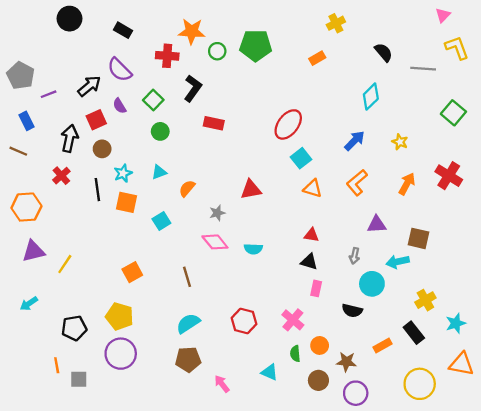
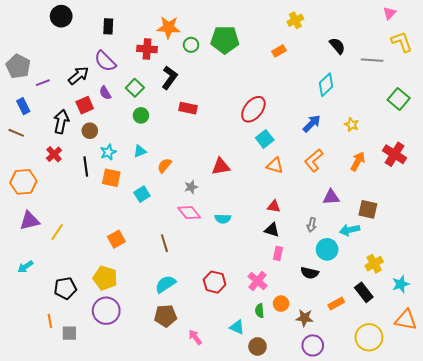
black rectangle: (123, 30) -> (108, 26), turned 63
brown circle: (318, 380) -> (258, 346), moved

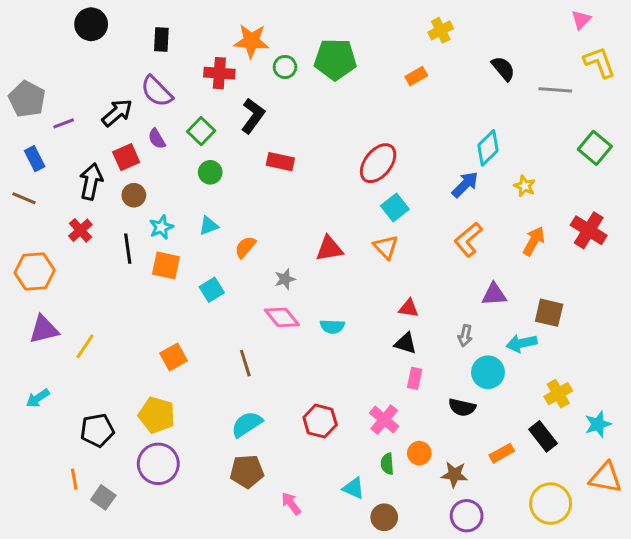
cyan diamond: (326, 85) -> (488, 148), moved
orange triangle: (275, 165) -> (386, 247), moved, turned 30
gray square: (69, 333) -> (103, 497), turned 35

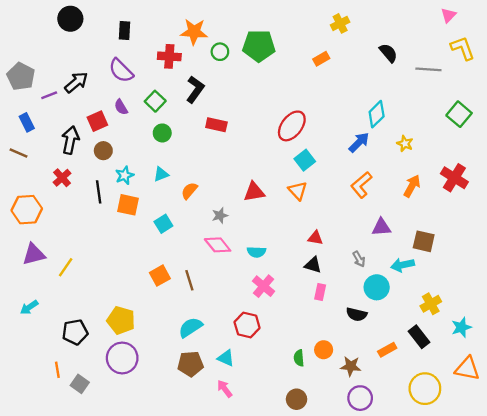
black arrow: (117, 113) -> (76, 82), moved
gray arrow: (465, 336) -> (359, 259), turned -42
orange square: (174, 357) -> (160, 276), moved
pink cross: (384, 420) -> (264, 286), moved
cyan triangle: (354, 488) -> (226, 358), moved

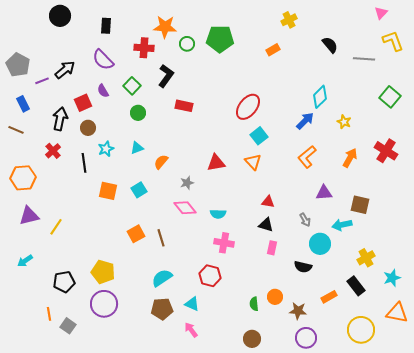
orange square: (128, 205) -> (108, 191), moved
pink cross: (264, 286) -> (224, 243), turned -30

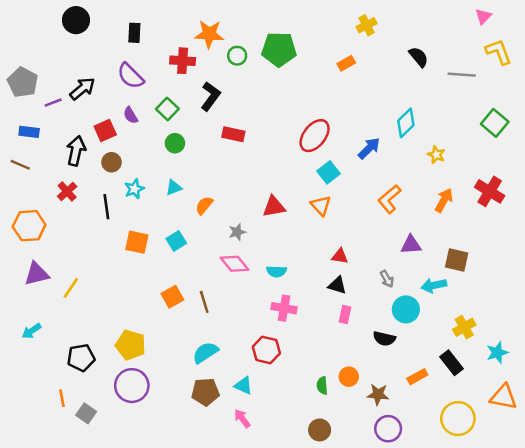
blue rectangle: (23, 104) -> (29, 132), turned -56
blue arrow: (305, 121) -> (369, 148), moved

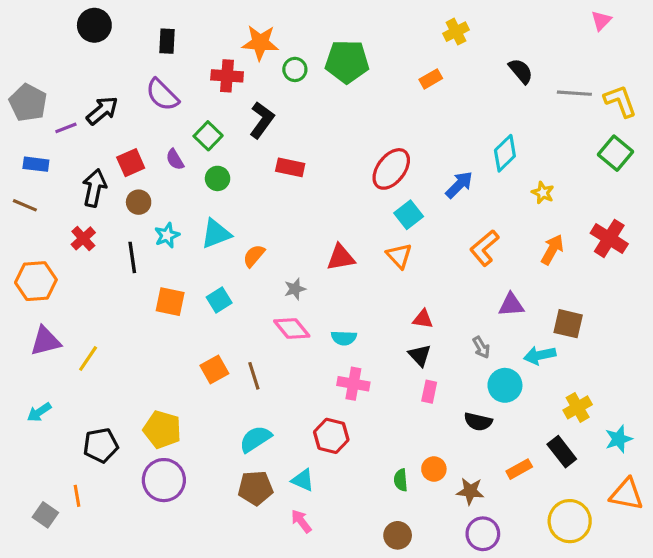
yellow L-shape: (498, 52) -> (620, 101), moved
purple semicircle: (131, 115) -> (175, 159), moved
cyan triangle: (174, 188) -> (216, 234), size x1.5
black triangle: (337, 285) -> (420, 355), turned 30
gray square: (86, 413) -> (45, 515), moved

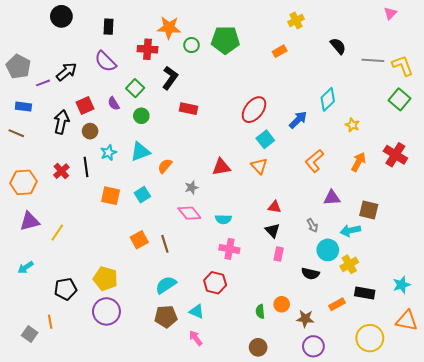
red cross: (83, 238) -> (61, 171), moved
yellow cross: (578, 407) -> (349, 264), moved
black rectangle: (562, 452) -> (365, 293), turned -42

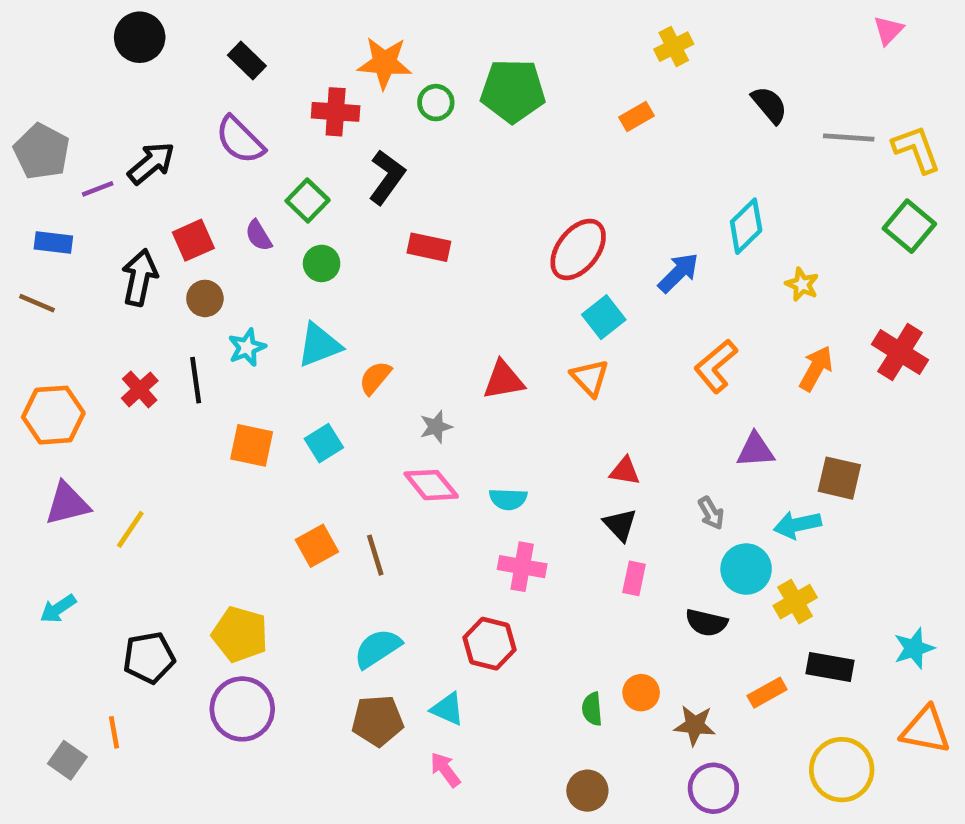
black rectangle: (109, 27) -> (247, 61), turned -49

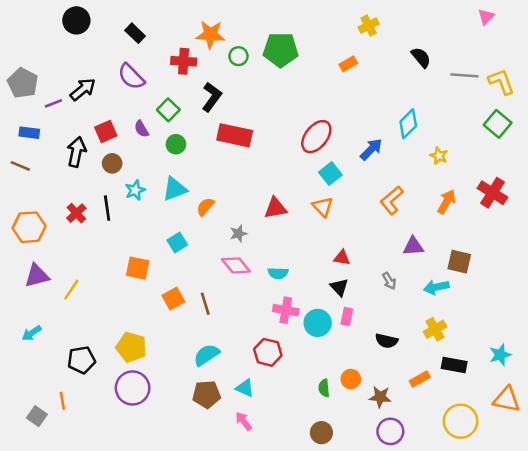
red rectangle: (429, 247) -> (235, 135), size x1.5
orange square: (252, 445) -> (138, 268), moved
cyan circle: (746, 569) -> (318, 323), moved

